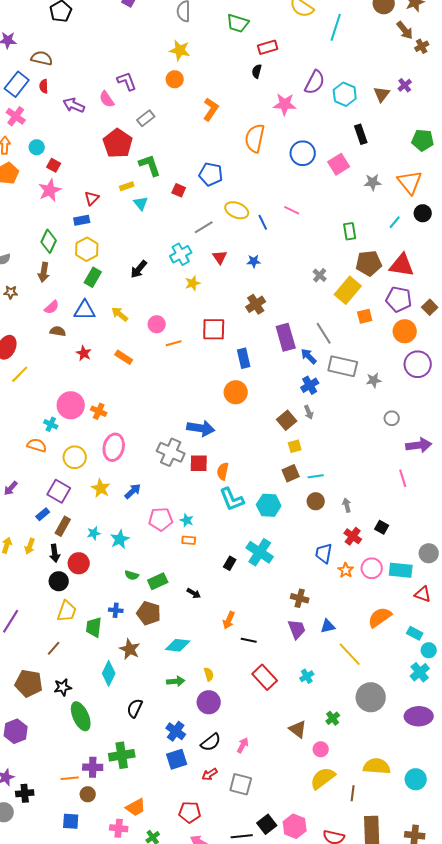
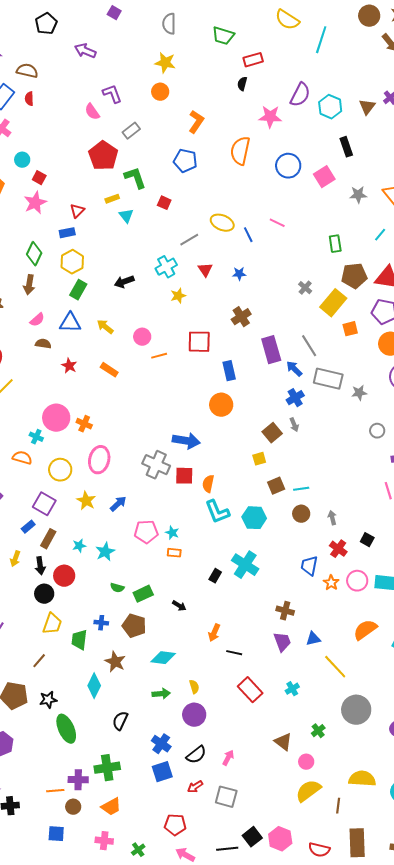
purple arrow: (74, 105) -> (85, 51), moved
blue pentagon: (211, 174) -> (185, 161), moved
black arrow: (139, 269) -> (124, 282), turned 30
yellow square: (295, 446) -> (259, 459), moved
orange trapezoid: (136, 807) -> (111, 807), moved

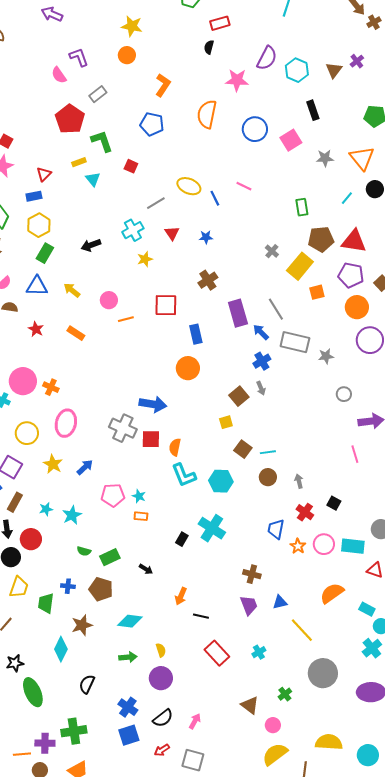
brown square: (276, 486) -> (243, 449), turned -30
brown star: (115, 662) -> (82, 625), turned 30

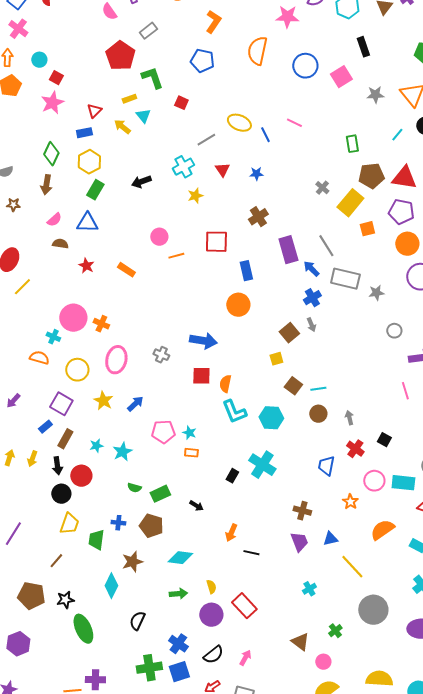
yellow arrow: (72, 290) -> (122, 127), moved
gray cross: (123, 428) -> (161, 355), moved, size x0.6
orange star: (298, 546) -> (350, 502), moved
red rectangle: (217, 653) -> (244, 606), moved
green cross: (74, 731) -> (149, 668), moved

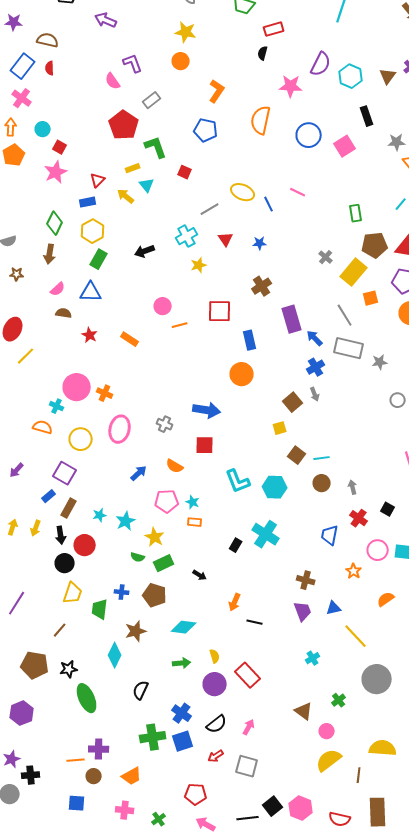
gray star: (375, 95) -> (397, 142), moved
gray line: (326, 246) -> (345, 315), moved
orange semicircle: (225, 384) -> (175, 466), moved, turned -72
yellow star: (103, 401) -> (155, 537), moved
orange semicircle: (382, 530) -> (386, 599), size x0.7

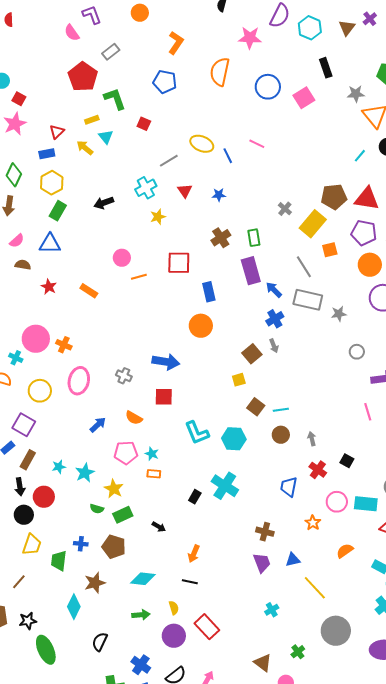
green rectangle: (356, 213) -> (254, 238), moved
black line: (255, 622) -> (190, 582), moved

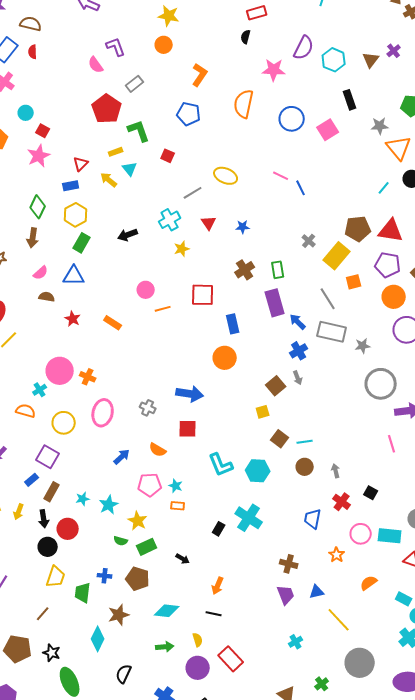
blue line: (228, 156) -> (301, 188), moved
gray circle: (357, 352) -> (381, 384), size x2.0
cyan cross: (16, 358) -> (40, 390), turned 32
black star: (28, 621) -> (52, 653), turned 30

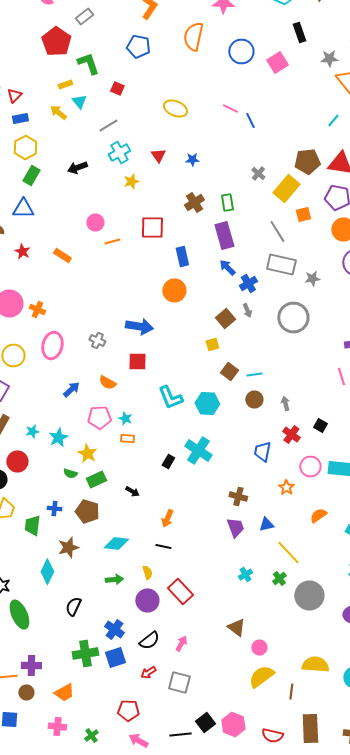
red triangle: (81, 164) -> (14, 96), moved
gray line: (193, 193) -> (108, 126), moved
blue arrow: (298, 322) -> (227, 268), moved
gray circle: (381, 384) -> (293, 318), moved
green cross: (322, 684) -> (279, 578), moved

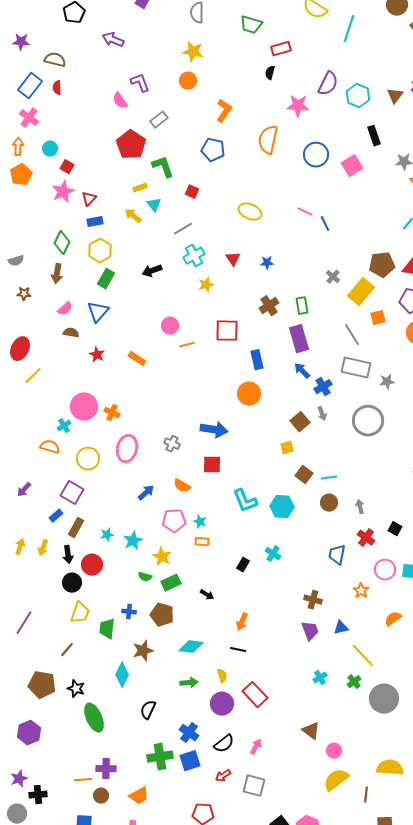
blue triangle: (23, 208) -> (98, 312), turned -50
cyan cross: (198, 450) -> (273, 554), size x0.6

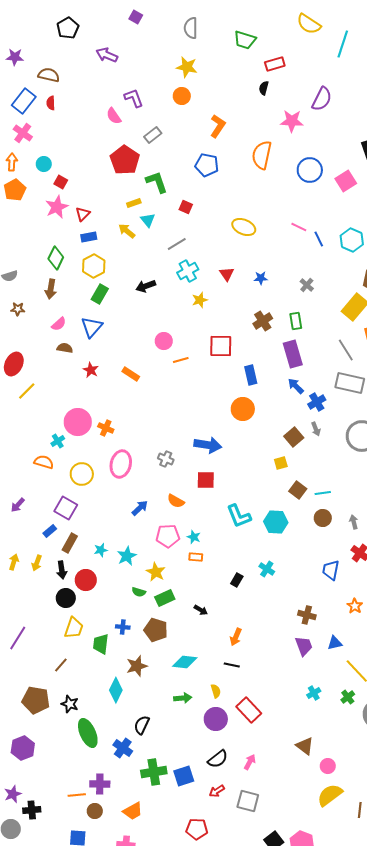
cyan hexagon: (358, 96) -> (352, 240), moved
gray cross: (333, 277) -> (307, 285), moved
blue cross: (189, 733) -> (123, 748), moved

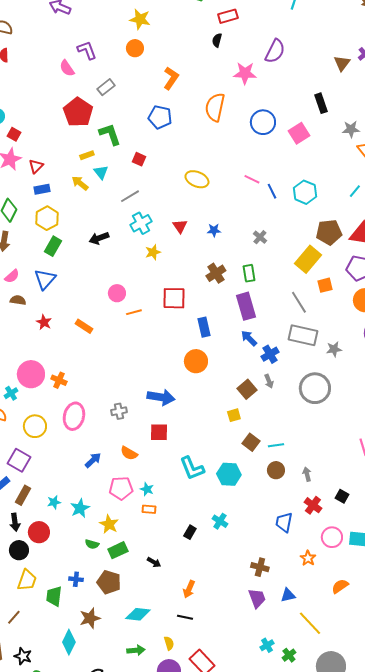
gray cross: (166, 459) -> (119, 411), turned -35
green cross: (348, 697) -> (289, 655), moved

